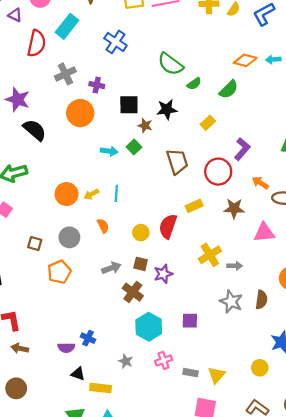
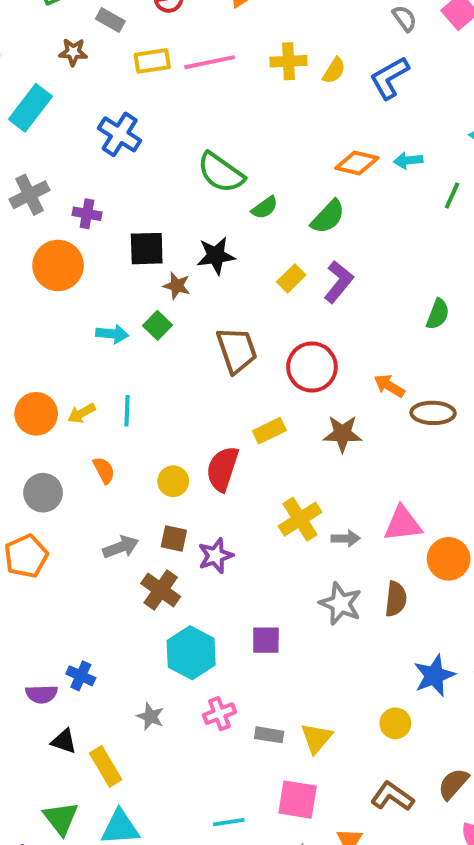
purple L-shape: (242, 149) -> (339, 282), moved
pink triangle: (264, 233) -> (403, 524), moved
yellow rectangle: (101, 388) -> (106, 766), turned 54

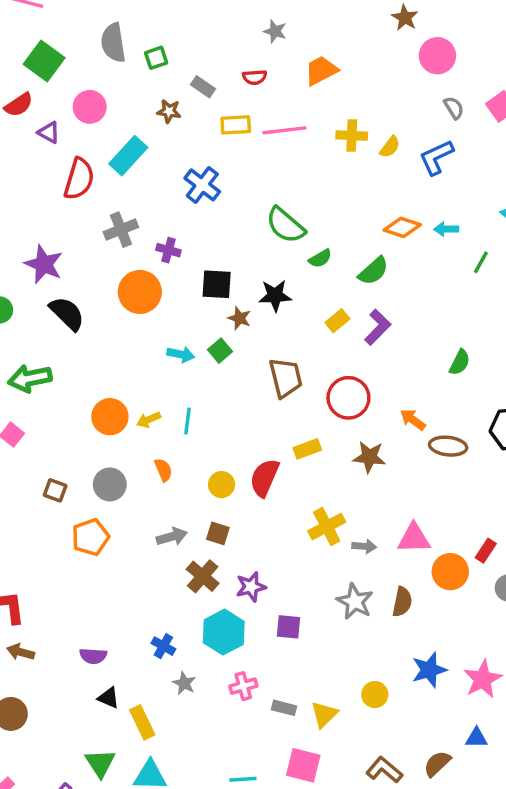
purple star: (216, 556) -> (251, 587), moved
blue cross: (81, 676) -> (163, 646), moved
yellow circle: (395, 723) -> (375, 695), moved

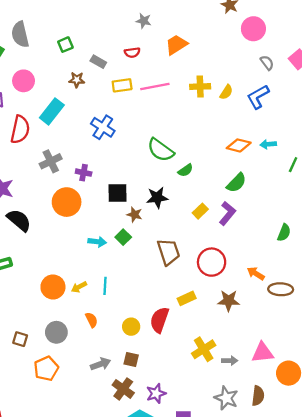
gray semicircle: (113, 43) -> (20, 34), moved
green semicircle: (373, 271) -> (236, 183), moved

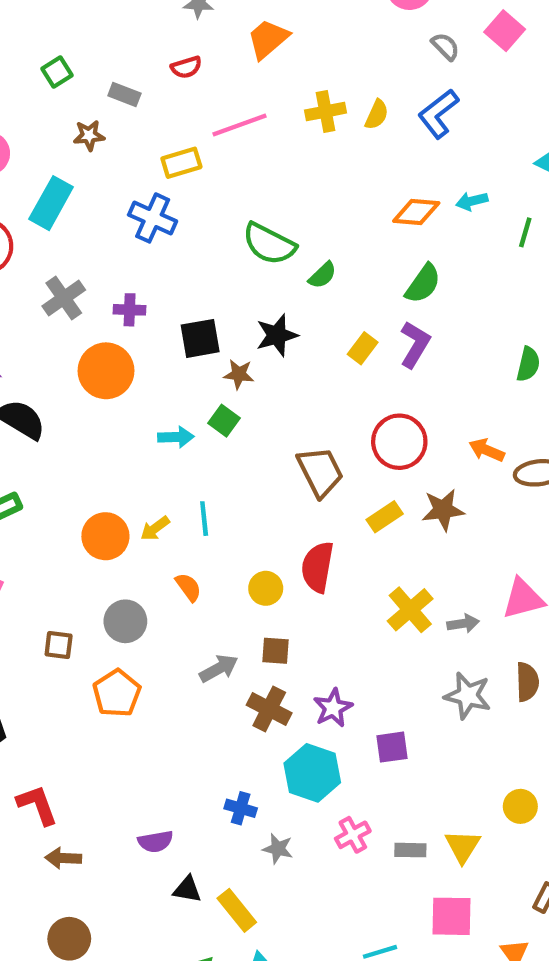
yellow rectangle: (122, 85) -> (181, 163), moved
brown trapezoid: (169, 252) -> (320, 472), moved
yellow rectangle: (187, 298) -> (385, 517), moved

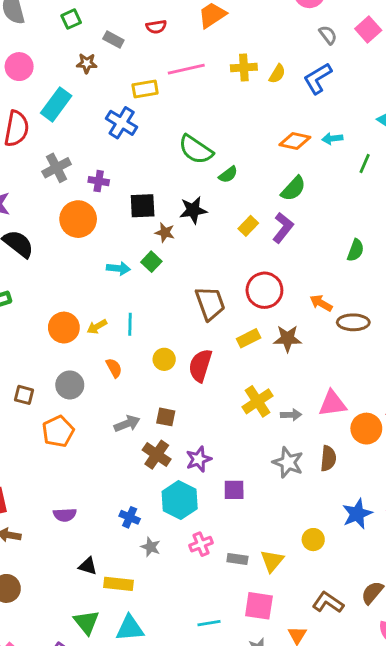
yellow circle: (266, 588) -> (164, 359), moved
purple semicircle: (155, 841) -> (65, 515), moved
yellow rectangle: (237, 910) -> (119, 584), turned -52

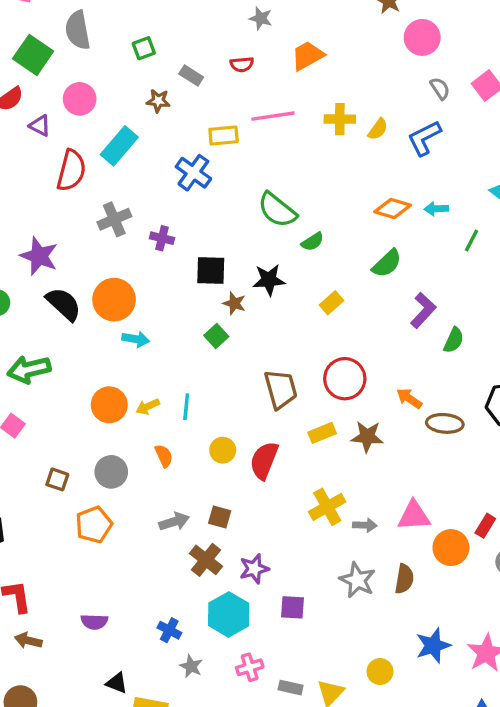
orange circle: (78, 219) -> (114, 300), moved
purple L-shape: (283, 228) -> (423, 310), moved
cyan arrow: (118, 268) -> (136, 339), moved

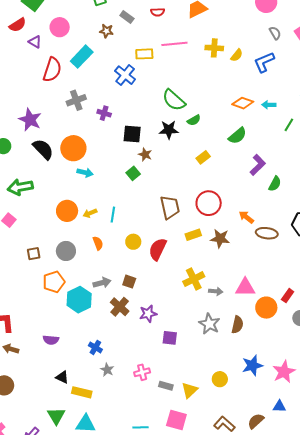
black star: (269, 280) -> (169, 130), moved
brown square: (57, 479) -> (34, 254), turned -32
cyan hexagon: (229, 614) -> (79, 300), moved

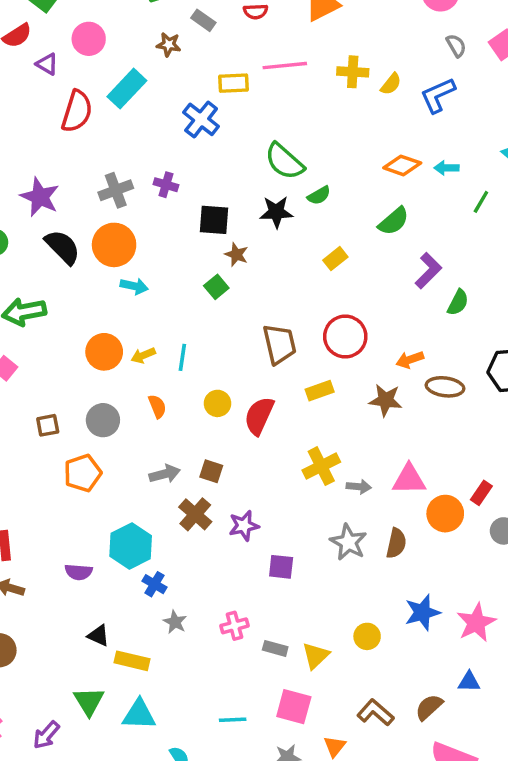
gray cross: (76, 100) -> (116, 190), moved
orange arrow: (246, 217) -> (410, 360), turned -56
brown star: (220, 238) -> (386, 400), moved
cyan hexagon: (79, 300) -> (131, 546), moved

